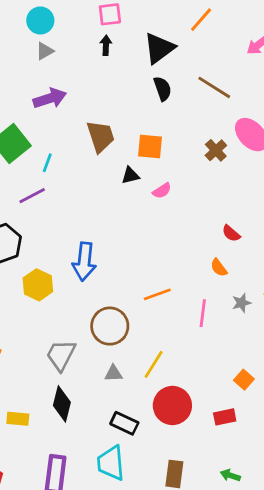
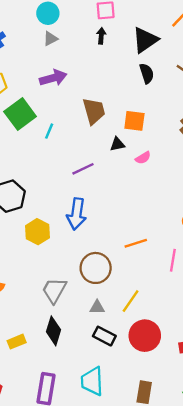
purple line: (32, 196) -> (83, 169), moved
yellow rectangle: (18, 419) -> (17, 342), turned -30
black rectangle: (124, 423) -> (104, 336), moved

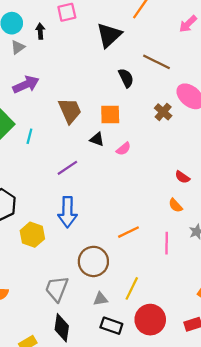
black arrow: (101, 36) -> (40, 31), moved
black semicircle: (147, 73) -> (126, 78), moved
black triangle: (117, 144) -> (97, 139), turned 40

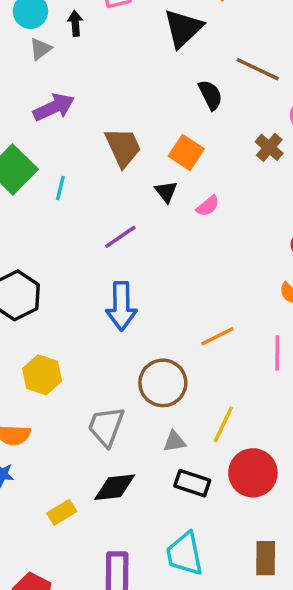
orange square: (110, 115) -> (186, 153), turned 35
black triangle: (97, 139) -> (166, 192), turned 32
yellow hexagon: (32, 235) -> (42, 375), moved
black diamond: (62, 328) -> (115, 487), turned 76

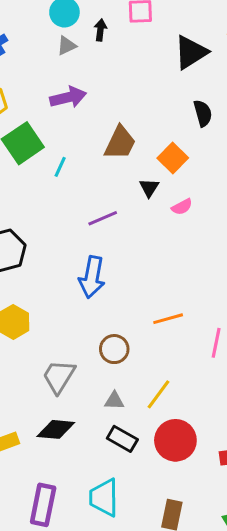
brown trapezoid: (123, 147) -> (120, 143), turned 39
brown circle: (163, 383) -> (114, 349), size x0.7

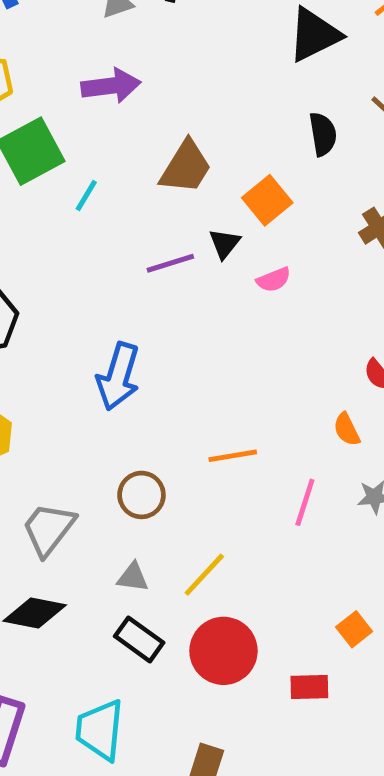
purple line: (103, 218) -> (170, 263), moved

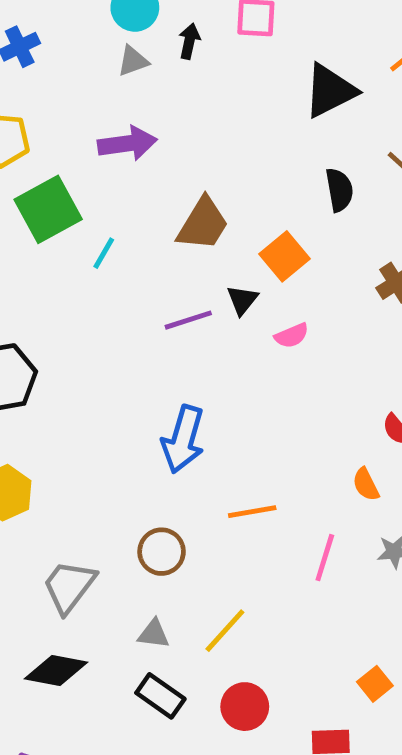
blue arrow: (118, 376) -> (183, 439), moved
red circle: (223, 651) -> (245, 707), size x0.7

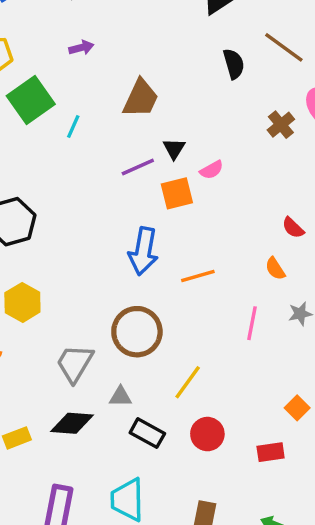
purple arrow: (127, 144) -> (81, 48), size x0.6
orange square: (284, 256) -> (177, 193), moved, turned 32
orange line: (252, 512) -> (198, 276), moved
brown circle: (162, 552) -> (137, 332), size x1.5
gray triangle: (154, 634) -> (120, 397), moved

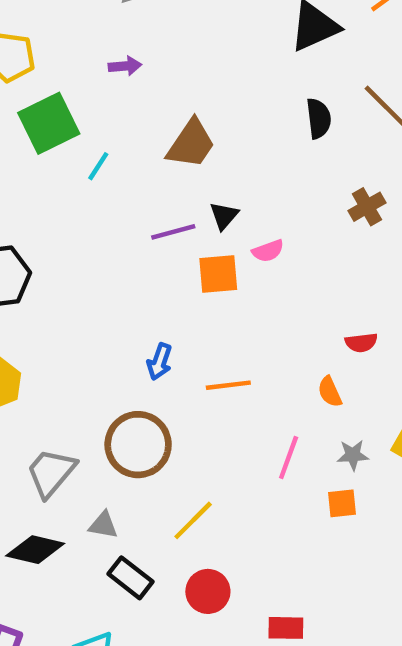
red semicircle: (293, 228) -> (361, 343), turned -60
blue arrow: (143, 251) -> (159, 362), moved, size x0.6
orange square: (297, 408) -> (342, 503), moved, turned 30

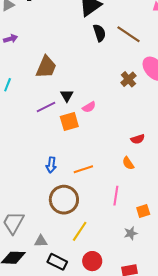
black semicircle: (319, 118) -> (99, 33), moved
brown circle: (138, 445) -> (64, 200), moved
gray star: (353, 455) -> (131, 233), moved

